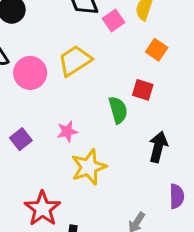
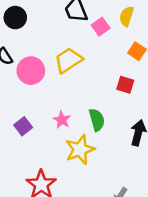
green semicircle: (118, 110) -> (97, 120), moved
pink star: (67, 132) -> (62, 120), turned -30

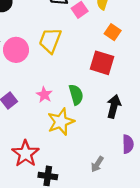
yellow trapezoid: (68, 60) -> (50, 40), turned -36
red square: (125, 85) -> (102, 63), size x1.5

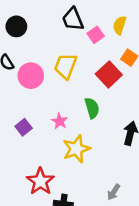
red square: (102, 63) -> (109, 74), moved, turned 30
green semicircle: (76, 95) -> (92, 108), moved

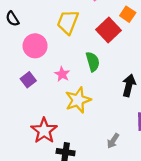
pink circle: (31, 76) -> (35, 46), moved

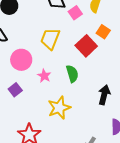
pink star: (62, 74) -> (44, 76), moved

